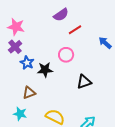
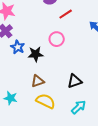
black triangle: (84, 82) -> (75, 81), moved
brown triangle: (29, 93) -> (38, 81), moved

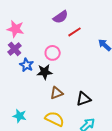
pink circle: (57, 39) -> (53, 53), moved
brown triangle: (38, 81) -> (57, 93), moved

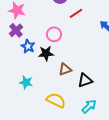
brown triangle: (57, 93) -> (65, 69), moved
cyan star: (20, 116) -> (26, 82), moved

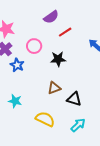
pink circle: (54, 34) -> (34, 46), moved
black star: (46, 53) -> (58, 59), moved
black triangle: (85, 80) -> (74, 99), turned 35

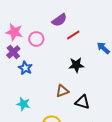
pink circle: (34, 46) -> (36, 39), moved
black star: (58, 59) -> (76, 65), moved

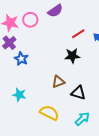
red line: (73, 35) -> (78, 34), moved
pink circle: (36, 39) -> (30, 20), moved

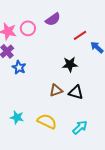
red line: (78, 34) -> (80, 35), moved
black triangle: (78, 93) -> (76, 92), moved
cyan star: (19, 95) -> (17, 117), moved

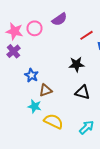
blue star: (19, 67) -> (32, 75), moved
brown triangle: (56, 90) -> (46, 90), moved
cyan star: (17, 117) -> (34, 106), moved

